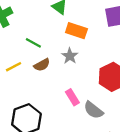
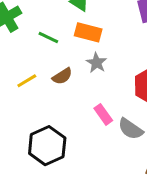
orange rectangle: (76, 31) -> (88, 32), moved
green line: (33, 43) -> (48, 37), moved

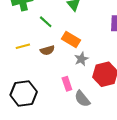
orange rectangle: (88, 32) -> (71, 40), moved
gray star: (97, 63) -> (81, 59), moved

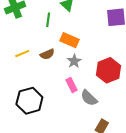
green line: (46, 22) -> (48, 20), moved, turned 64
gray star: (81, 59) -> (74, 61), moved

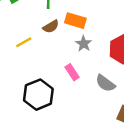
brown semicircle: (47, 54) -> (51, 27), moved
pink rectangle: (72, 85) -> (72, 72), moved

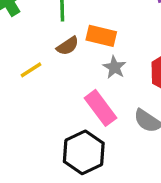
pink rectangle: (72, 72) -> (100, 108), size x1.5
black hexagon: (38, 95) -> (84, 152), moved

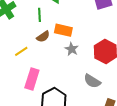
pink rectangle: (100, 108) -> (32, 79), moved, turned 55

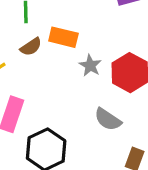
gray star: (72, 49) -> (90, 65), moved

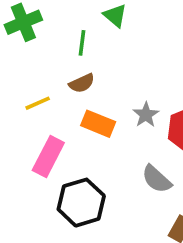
orange rectangle: (63, 37) -> (98, 124), moved

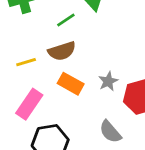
green line: (82, 43) -> (66, 20), turned 42
brown semicircle: (82, 83) -> (62, 51), size x1.4

